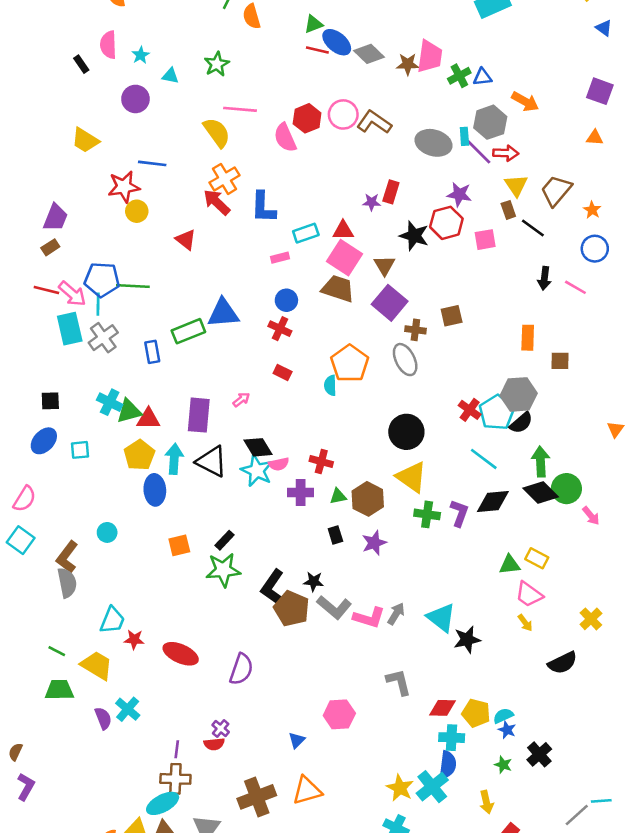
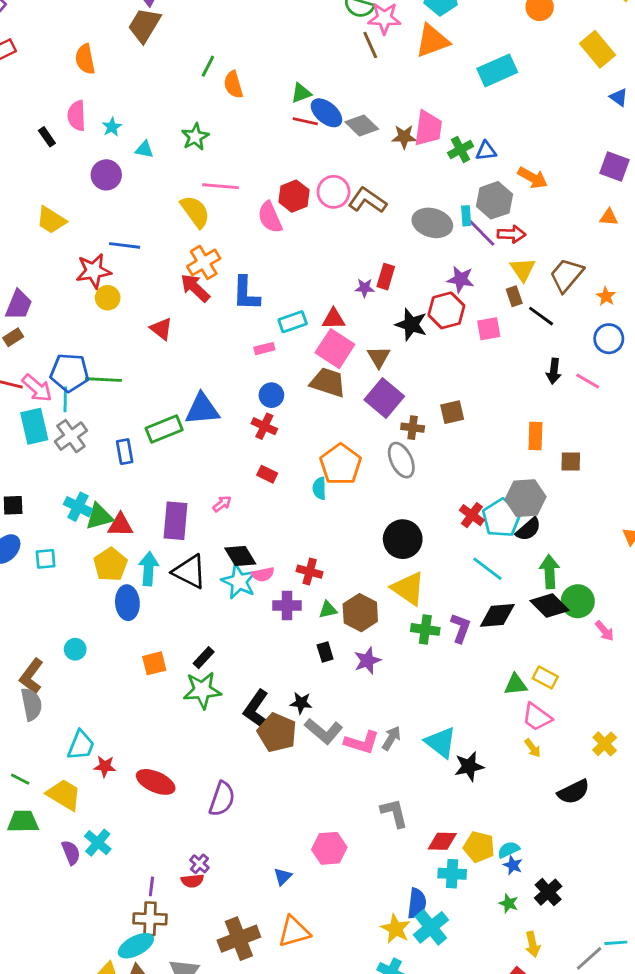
blue semicircle: (448, 765) -> (417, 903), moved
yellow arrow: (486, 802) -> (533, 944), moved

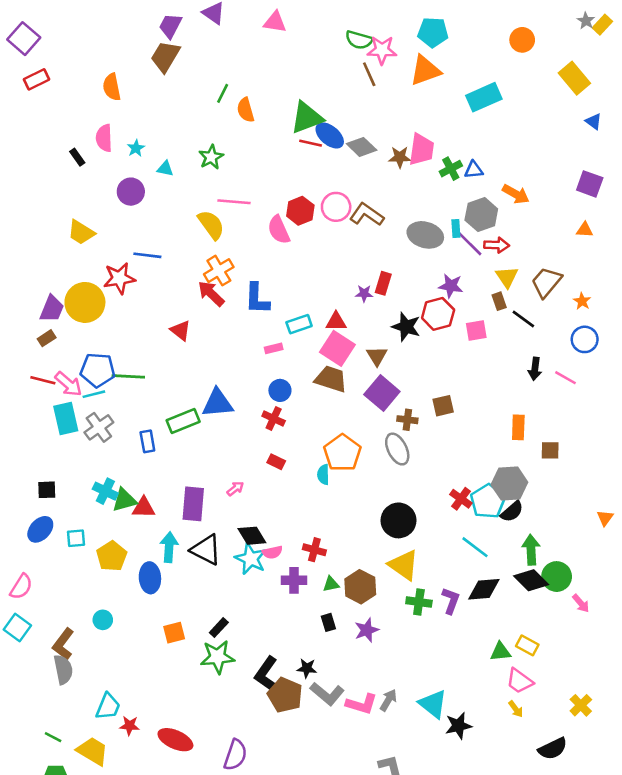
green triangle: (301, 93) -> (307, 118), size x1.8
yellow circle: (108, 298) -> (85, 302), moved, size x1.8
cyan line: (65, 399) -> (94, 394), turned 75
yellow pentagon: (110, 565) -> (112, 556), moved

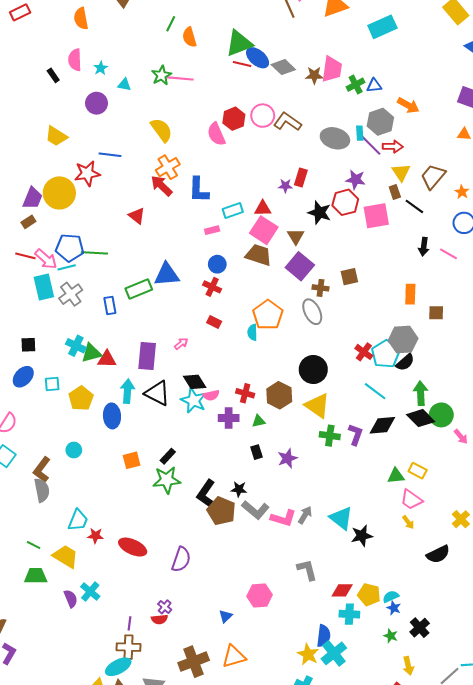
pink line: (234, 202) -> (180, 78), moved
pink square: (476, 330) -> (376, 216), size x1.5
brown hexagon: (360, 587) -> (279, 395), moved

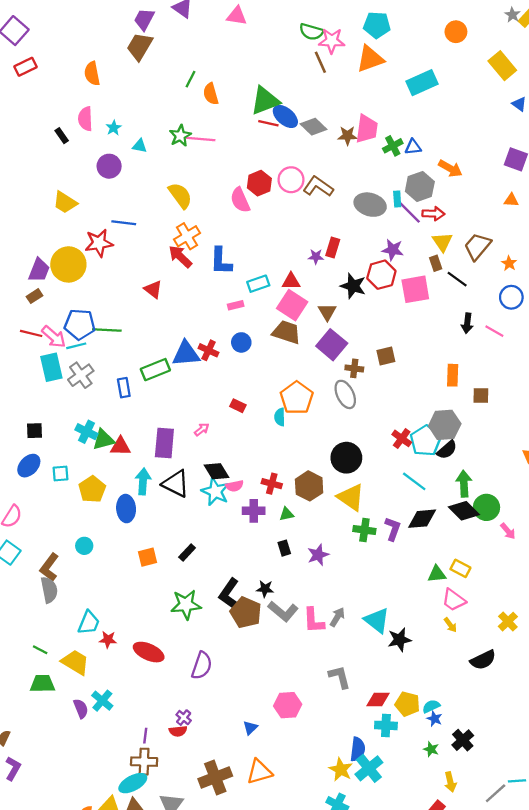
red cross: (212, 287) -> (209, 350), moved
green star: (167, 480) -> (186, 605), moved
pink L-shape: (283, 518) -> (314, 620), turned 70

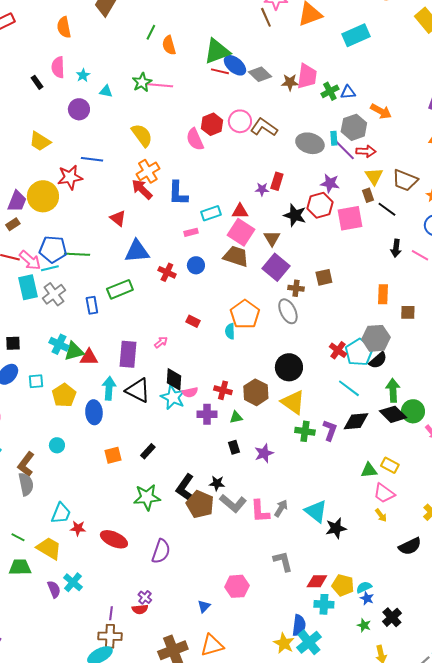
brown trapezoid: (477, 246) -> (405, 180), turned -108
blue triangle: (186, 354) -> (137, 251), moved
black diamond: (216, 471) -> (174, 379), turned 35

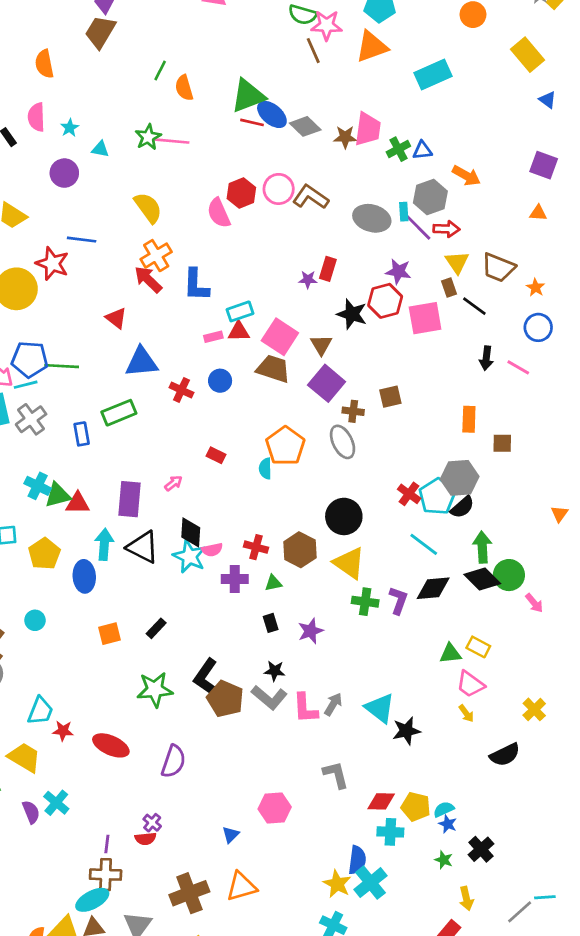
red star: (70, 177) -> (52, 264), turned 30
red triangle: (240, 211) -> (239, 331), moved
black star: (217, 483) -> (275, 671), moved

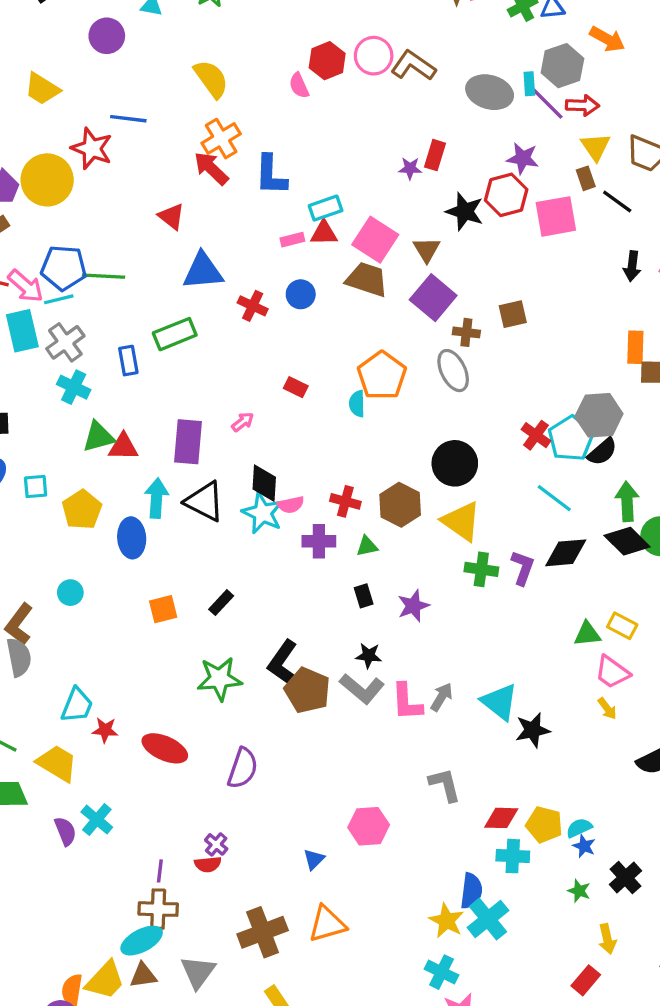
pink semicircle: (219, 213) -> (299, 85), size x0.7
orange rectangle: (469, 419) -> (635, 347), moved
cyan cross: (38, 486) -> (74, 387), moved

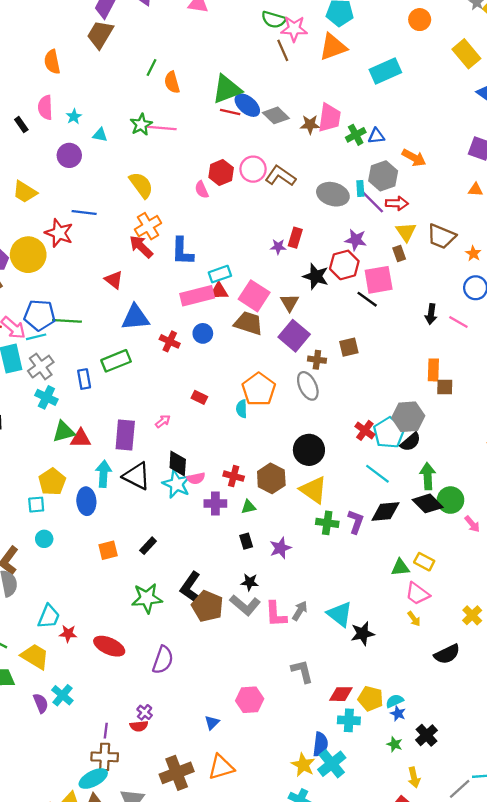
black line: (617, 201) -> (367, 299), moved
pink rectangle: (292, 240) -> (197, 296), size x2.0
cyan square: (36, 487) -> (36, 505), moved

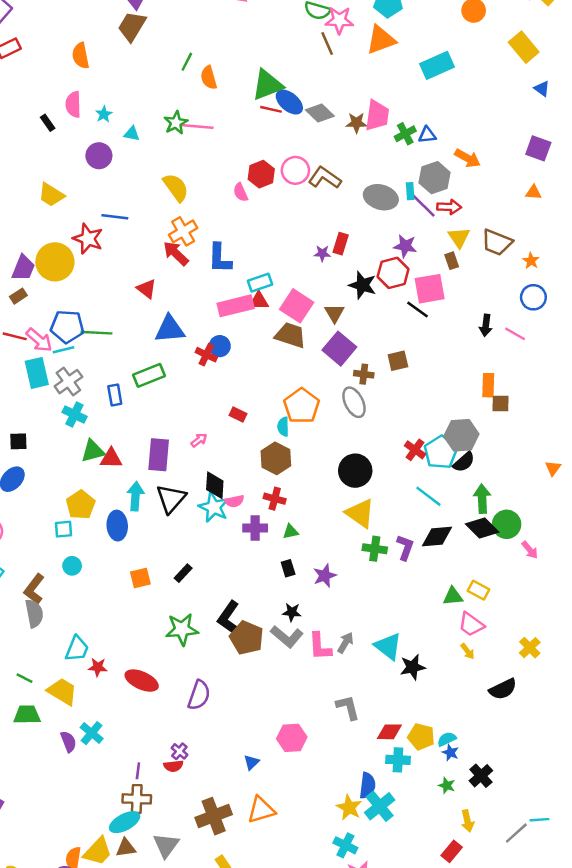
blue circle: (203, 333) -> (220, 346), moved
black triangle: (137, 476) -> (171, 499), turned 44
brown hexagon: (271, 478) -> (276, 458), moved

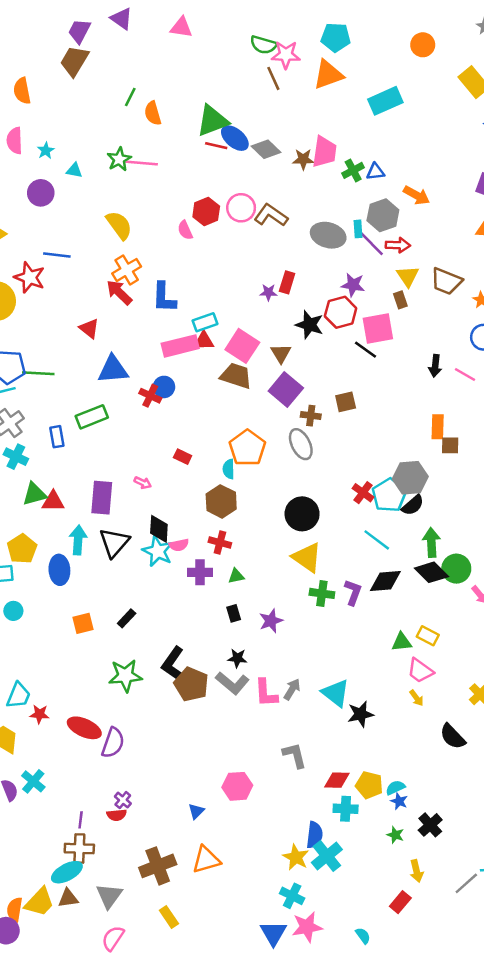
pink arrow: (199, 440) -> (143, 483), turned 63
black semicircle: (503, 689) -> (453, 737), turned 72
purple semicircle: (199, 695) -> (113, 743), moved

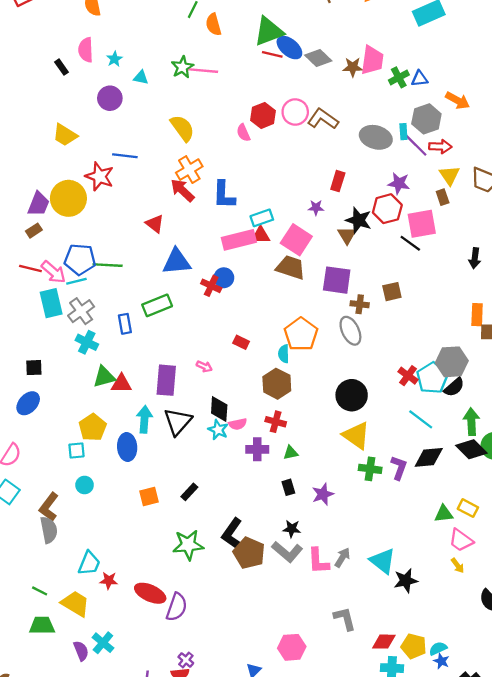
purple star: (268, 292) -> (316, 208), moved
brown triangle: (281, 353) -> (347, 235), moved
purple square: (286, 389) -> (337, 280), turned -32
cyan star: (158, 551) -> (218, 430), size x0.7

